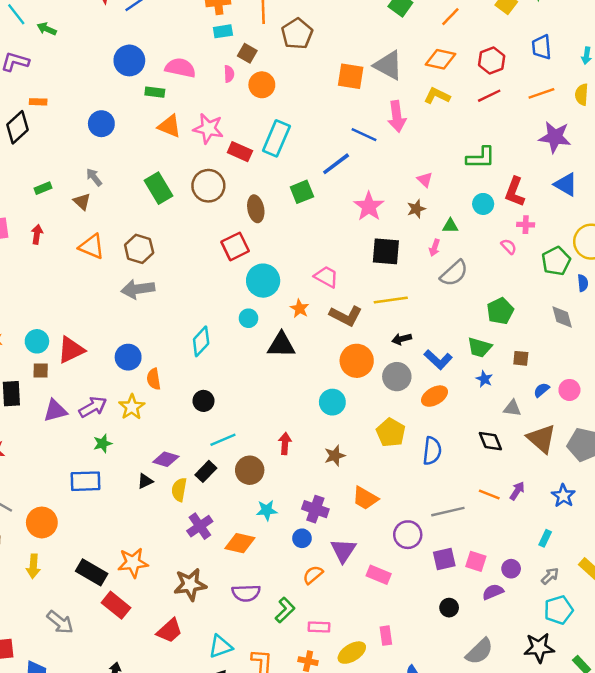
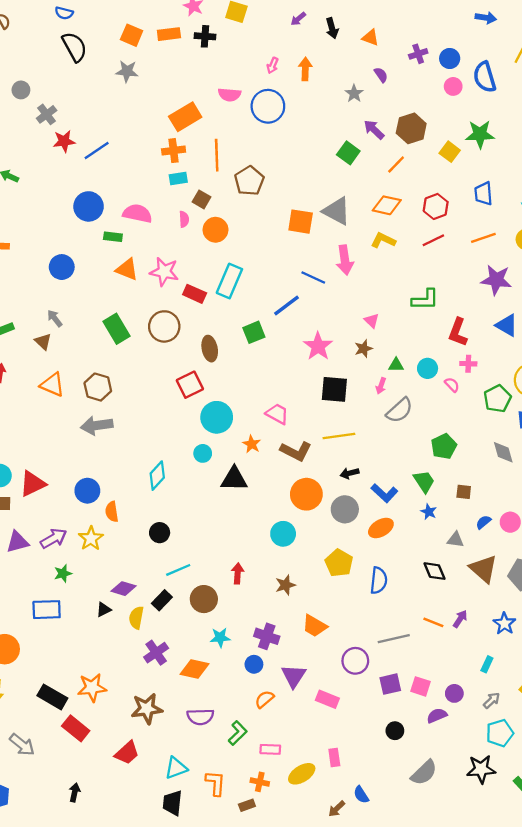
cyan circle: (483, 204) -> (428, 368), moved
green trapezoid: (479, 347) -> (424, 481), turned -140

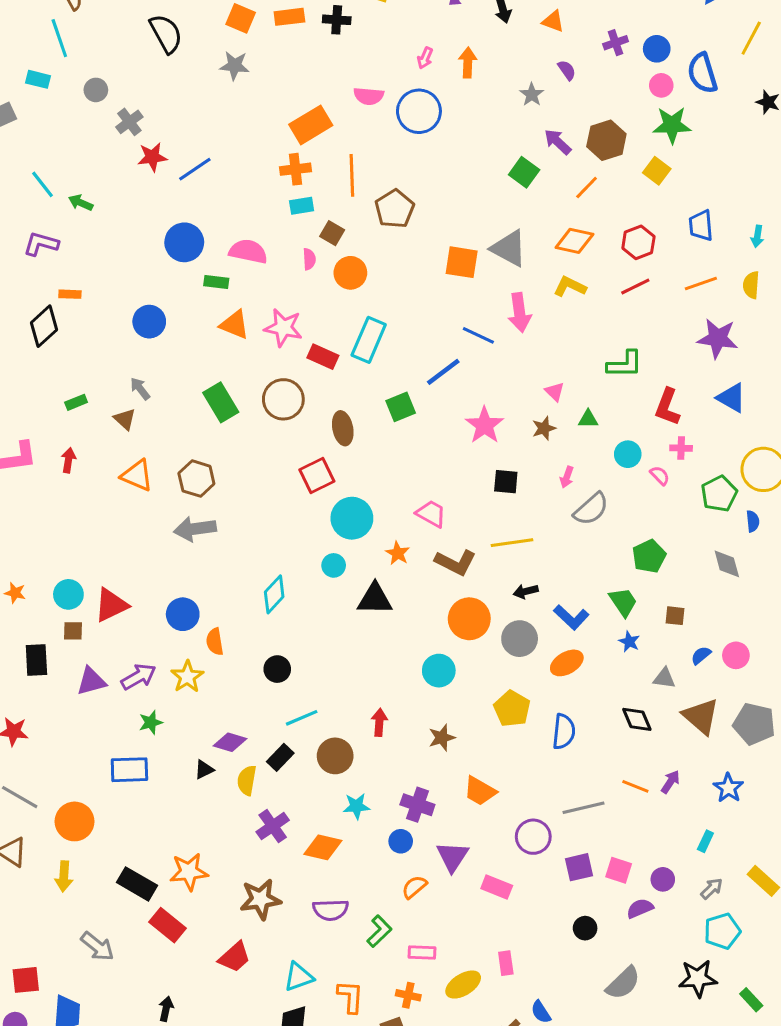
green star: (480, 134) -> (672, 125), moved
green triangle: (396, 365) -> (588, 419), moved
black square: (334, 389) -> (506, 482), size x0.7

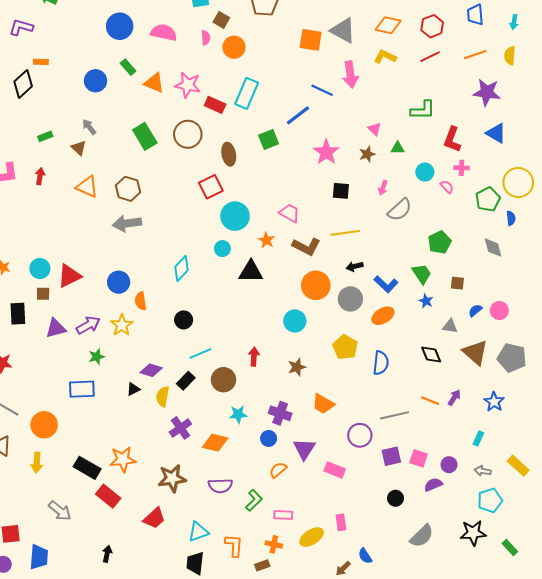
green rectangle: (216, 282) -> (128, 67), moved, turned 42
gray arrow: (712, 889) -> (483, 471), turned -126

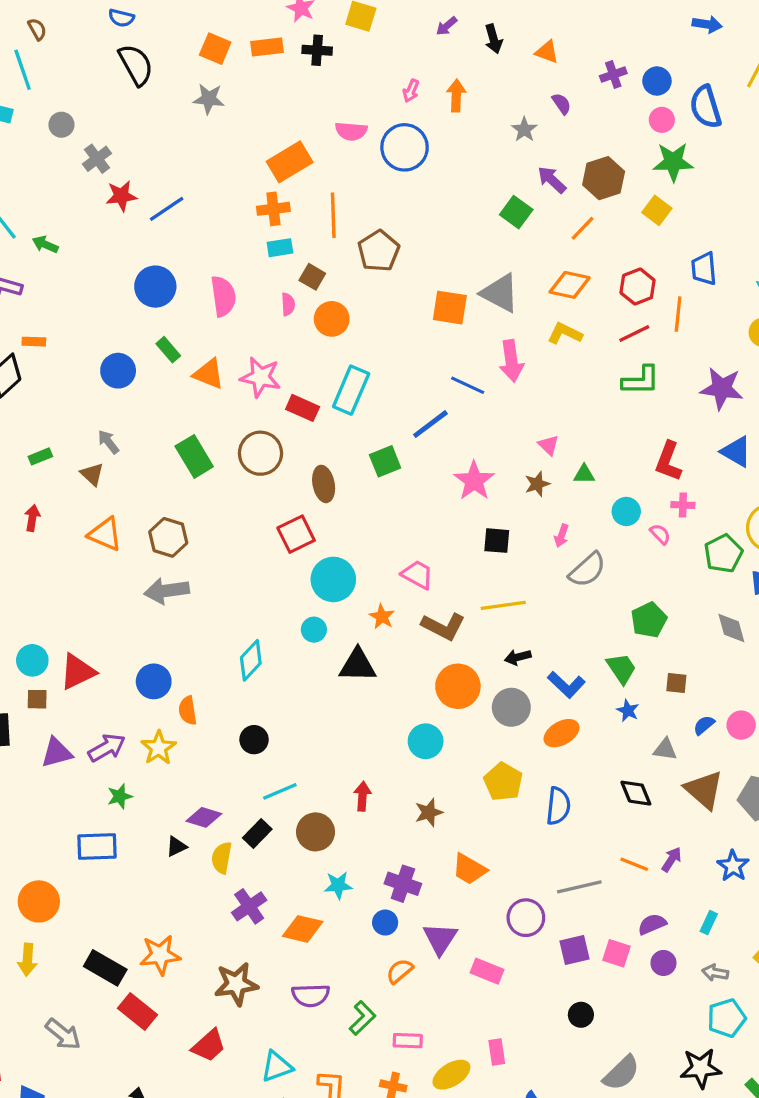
pink semicircle: (164, 33) -> (223, 296), turned 70
orange line: (475, 55) -> (678, 314), moved, turned -65
green L-shape: (423, 110) -> (641, 380), moved
purple semicircle: (433, 485) -> (652, 924), moved

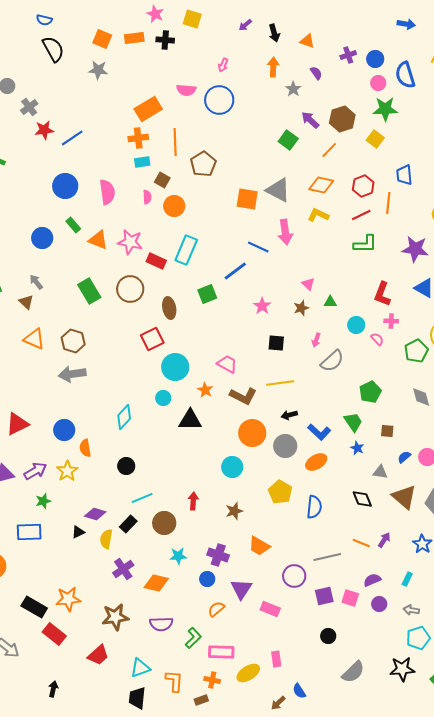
orange arrow: (456, 96) -> (273, 67), moved
pink star: (474, 481) -> (262, 306), size x0.7
pink rectangle: (408, 1041) -> (221, 652), size x1.4

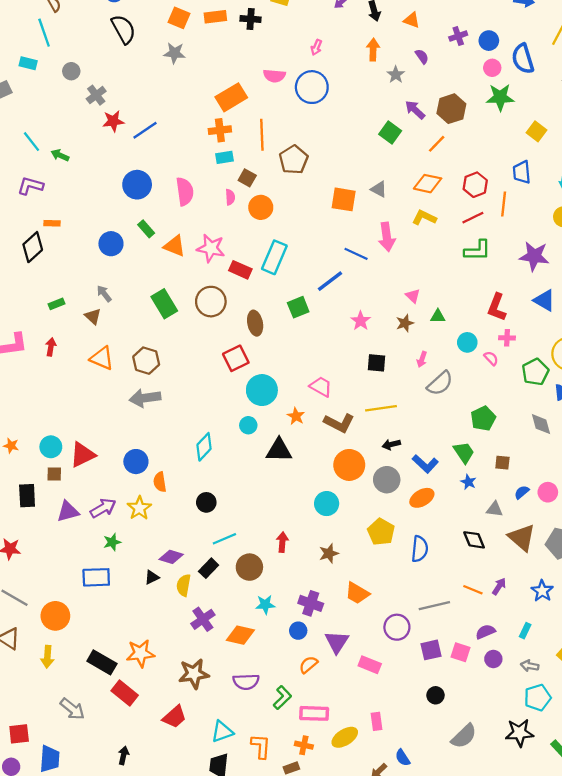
yellow square: (375, 139) -> (536, 131), moved
gray triangle: (278, 190) -> (379, 189), size x0.6

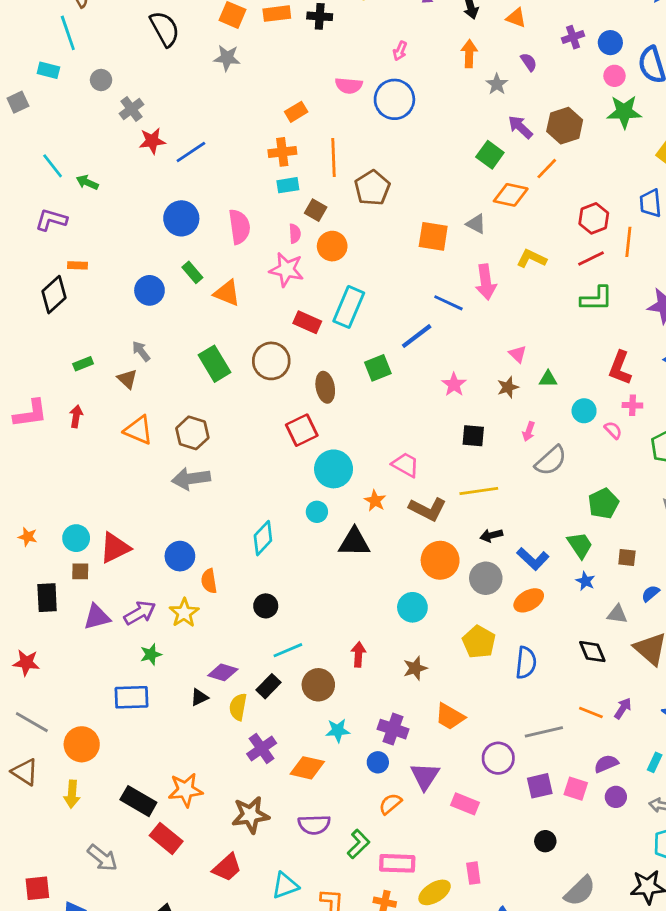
orange rectangle: (231, 97) -> (296, 112), size x0.6
orange diamond: (428, 184) -> (511, 195), moved
pink star: (211, 248) -> (286, 270), moved

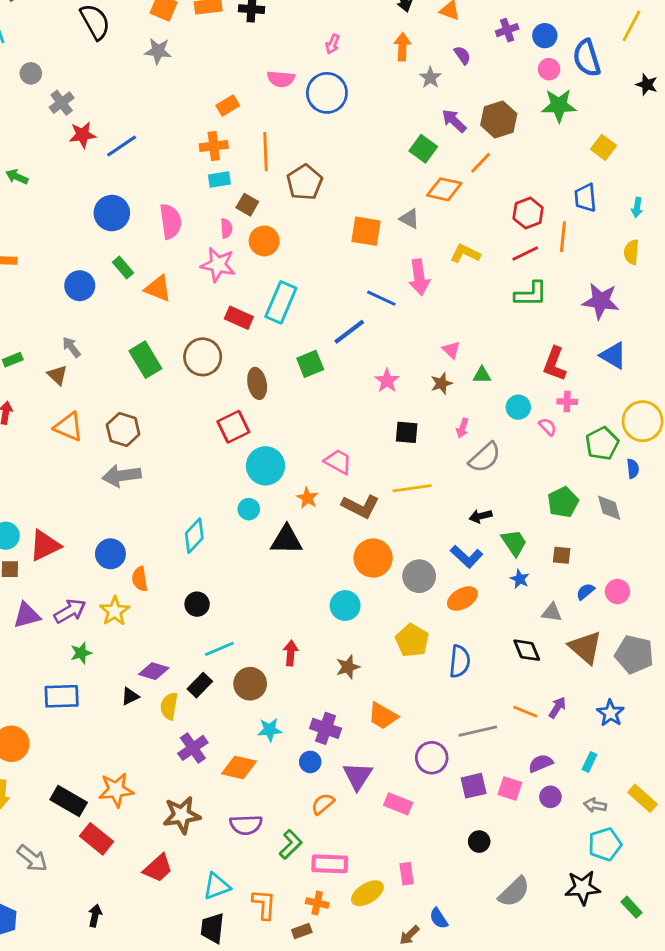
green pentagon: (603, 503) -> (563, 502), moved
black arrow: (491, 535) -> (481, 516), moved

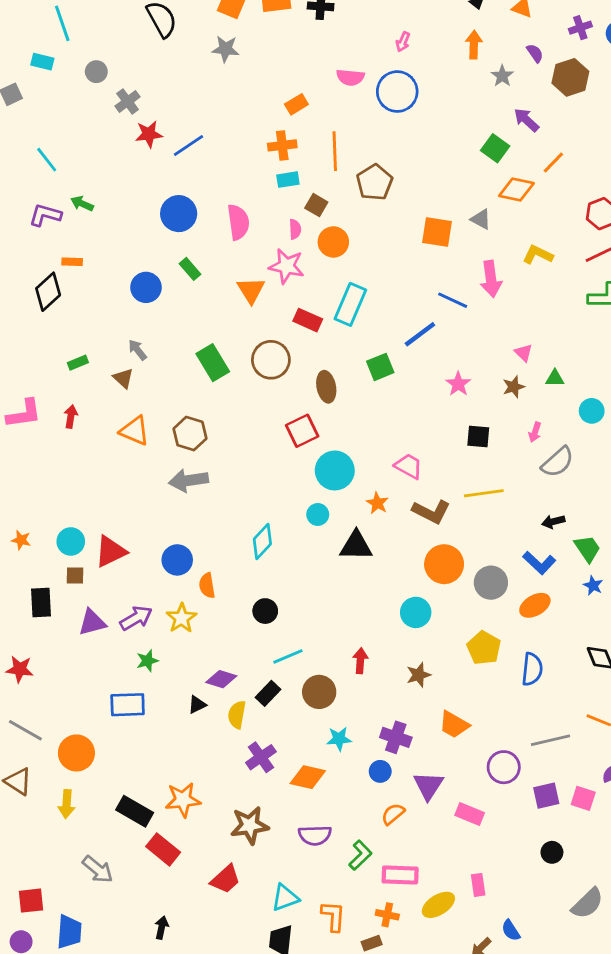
brown hexagon: (499, 119) -> (570, 77), moved
green arrow: (17, 177) -> (82, 204), moved
orange triangle: (158, 288) -> (251, 290), moved, turned 36

